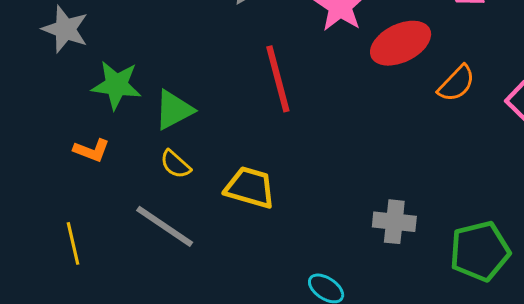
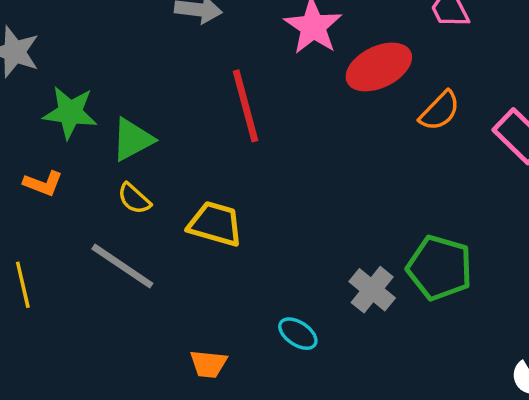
gray cross: (394, 222) -> (372, 290), moved, turned 33
green pentagon: (480, 251) -> (440, 268), moved, turned 30

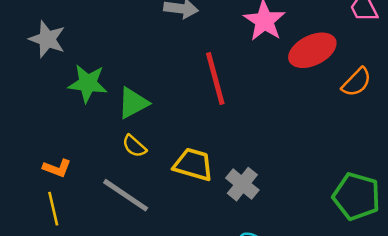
orange L-shape: (43, 183) -> (57, 168), moved
gray cross: (372, 290) -> (242, 184), moved

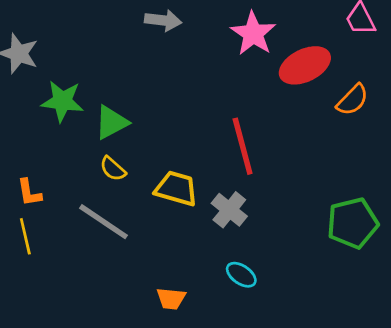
red line: (215, 79) -> (243, 146), moved
orange L-shape: (57, 168) -> (29, 193), turned 60
green pentagon: (357, 196) -> (353, 223), turned -30

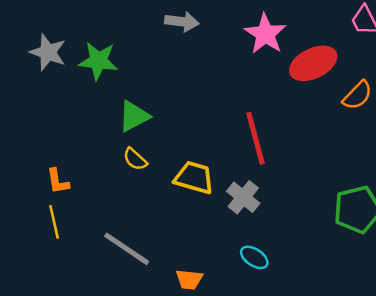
green star: (62, 101) -> (98, 61), moved
gray line: (103, 222) -> (127, 249), moved

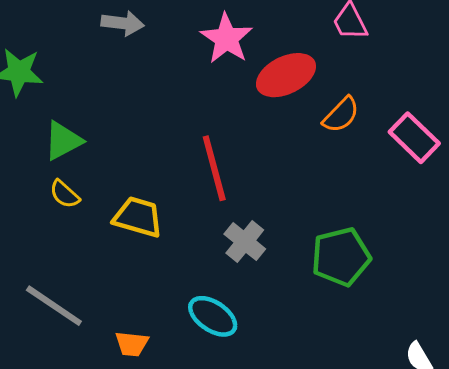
gray cross: (243, 197) -> (245, 242), moved
cyan ellipse: (254, 257) -> (213, 316), size x1.4

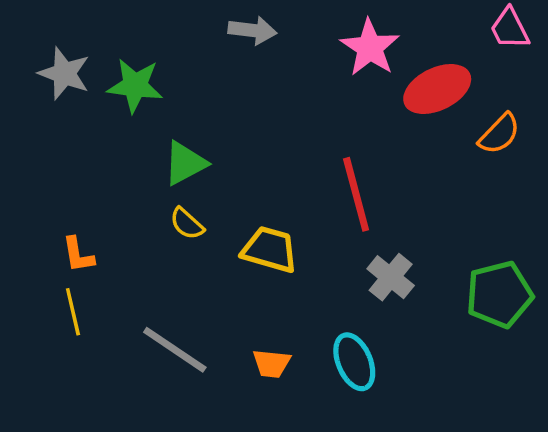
cyan ellipse: (213, 316) -> (354, 362), turned 33
orange trapezoid: (132, 344) -> (271, 364), moved

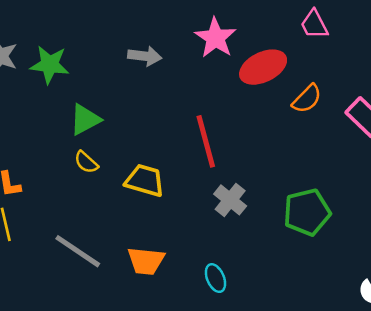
gray arrow: (252, 30) -> (145, 56), moved
cyan ellipse: (354, 362) -> (215, 278), moved, size x0.7
orange trapezoid: (271, 364) -> (146, 261), size x1.4

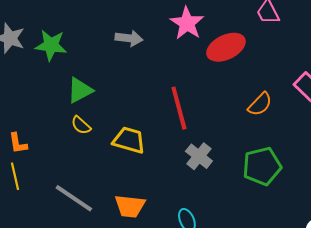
orange semicircle: (307, 99) -> (260, 104), moved

